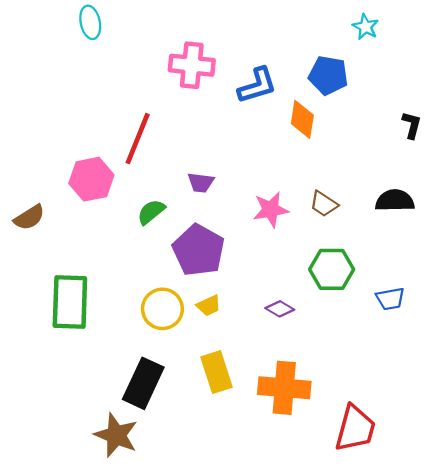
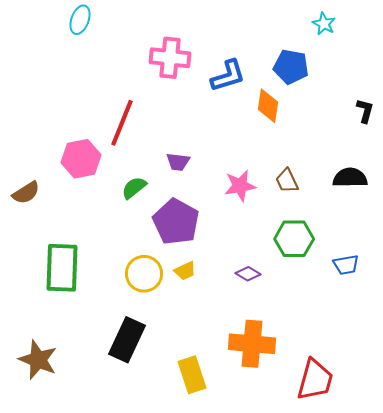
cyan ellipse: (90, 22) -> (80, 20), turned 32
brown trapezoid: (324, 204) -> (287, 181), turned 32
yellow rectangle: (217, 372) -> (192, 375), moved
brown star: (116, 435) -> (38, 360), moved

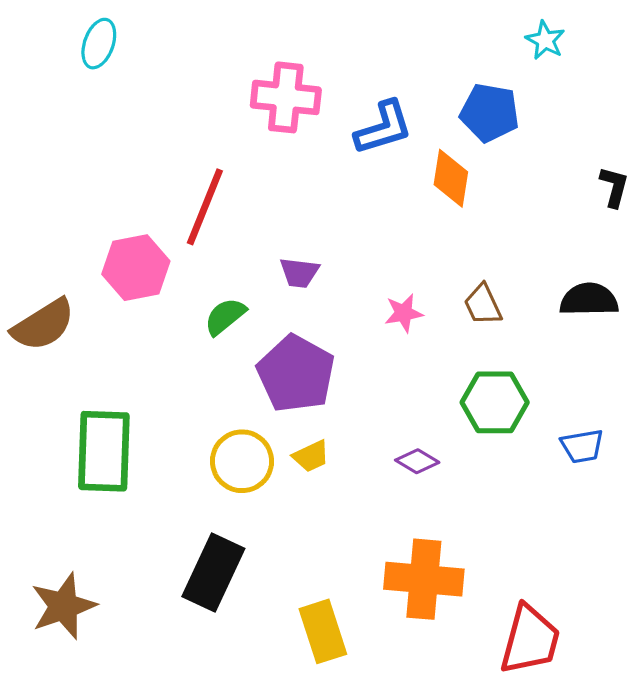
cyan ellipse: (80, 20) -> (99, 44), moved
pink star: (240, 186) -> (404, 313), size x0.7
brown semicircle: (26, 193) -> (43, 325), size x1.4
brown star: (38, 360) -> (63, 606), turned 30

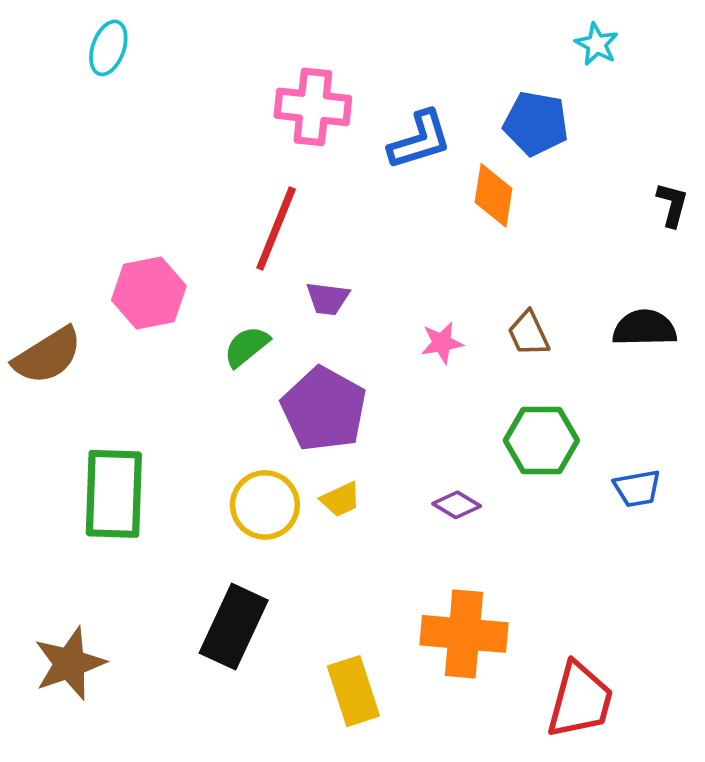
red line: (205, 207) -> (276, 229), moved

